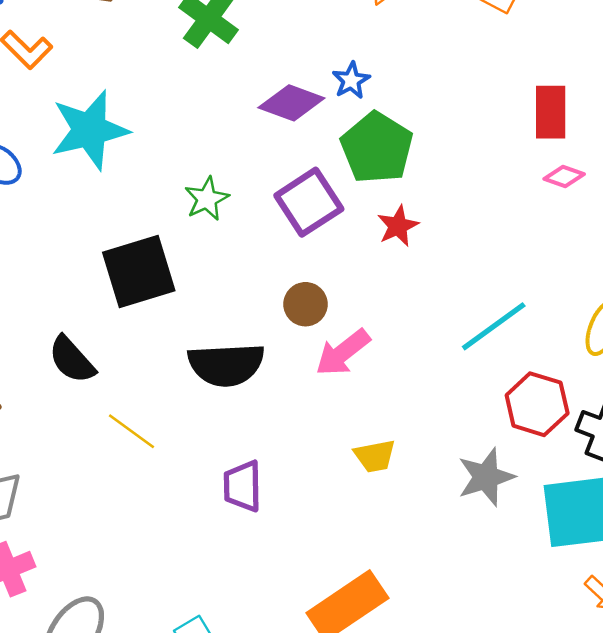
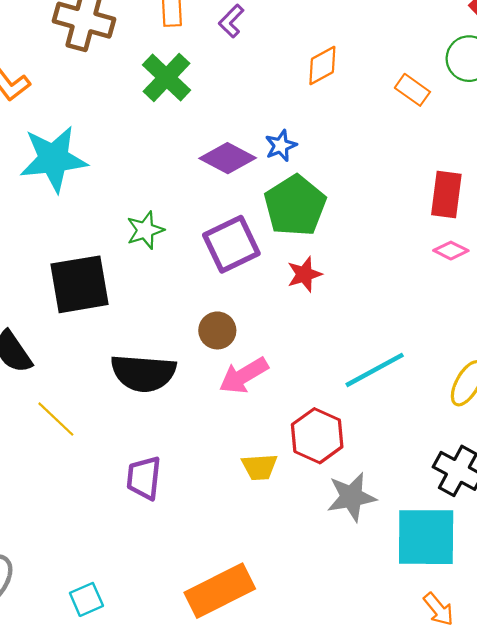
red hexagon: (537, 404) -> (317, 436), moved

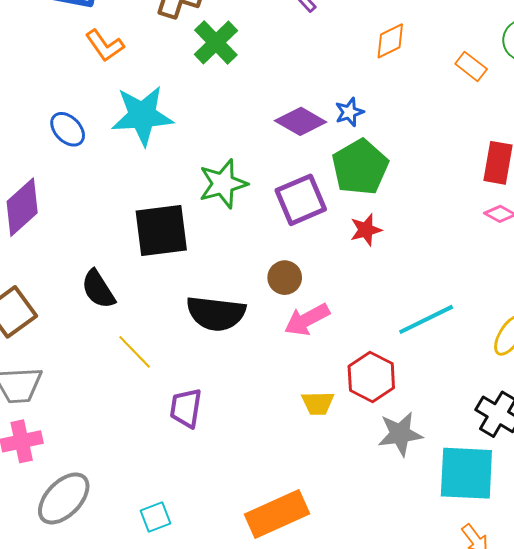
green cross: (167, 77) -> (216, 43), moved
green star: (145, 230) -> (223, 184), size x1.4
purple trapezoid: (144, 478) -> (186, 408), moved

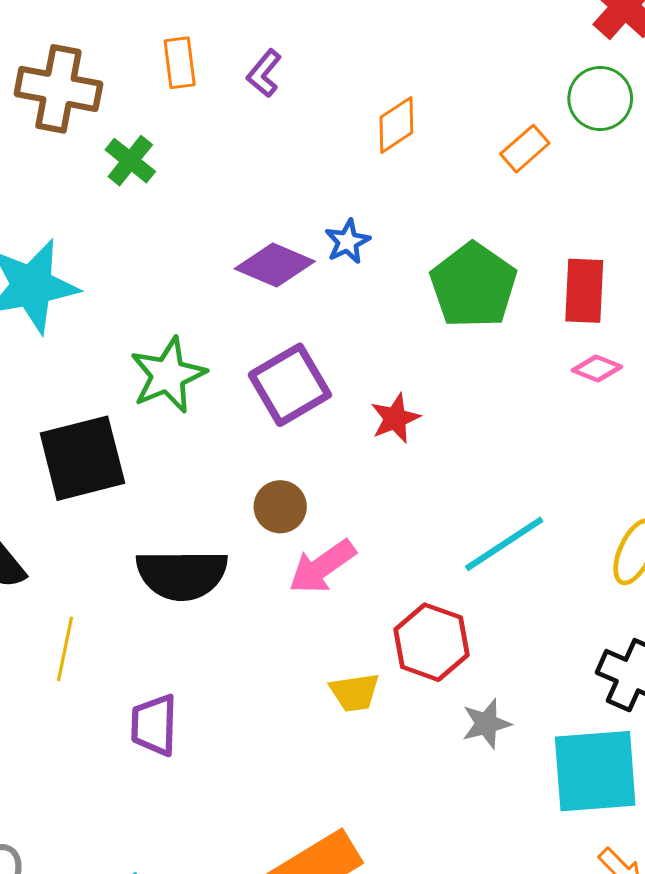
green cross: (216, 43) -> (130, 161), size x0.7
orange rectangle: (471, 66) -> (525, 149), turned -72
green pentagon: (360, 167) -> (473, 285), moved
yellow line: (135, 352) -> (65, 649), turned 63
gray star: (400, 434) -> (486, 724), size x0.7

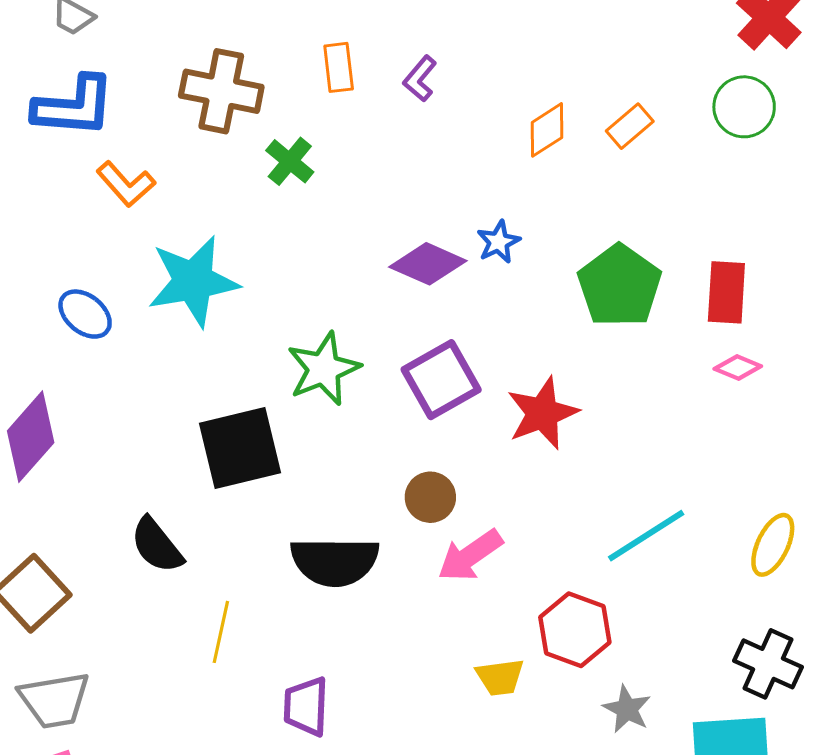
orange rectangle: (525, 149) -> (630, 126), moved
red star: (395, 418) -> (542, 413), size x1.5
gray star: (486, 724) -> (627, 709), turned -30

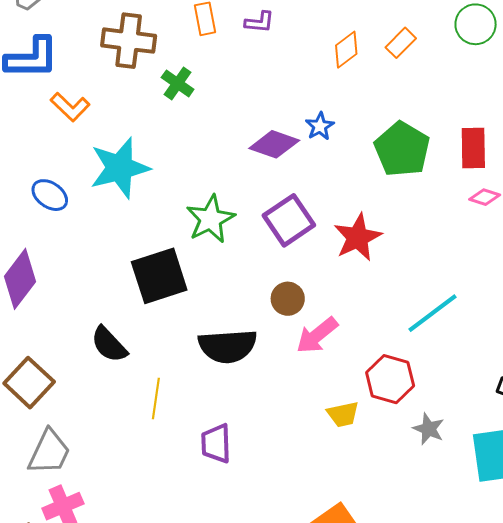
purple L-shape: (420, 79) -> (259, 22), turned -120
gray trapezoid: (54, 700) -> (49, 452), turned -51

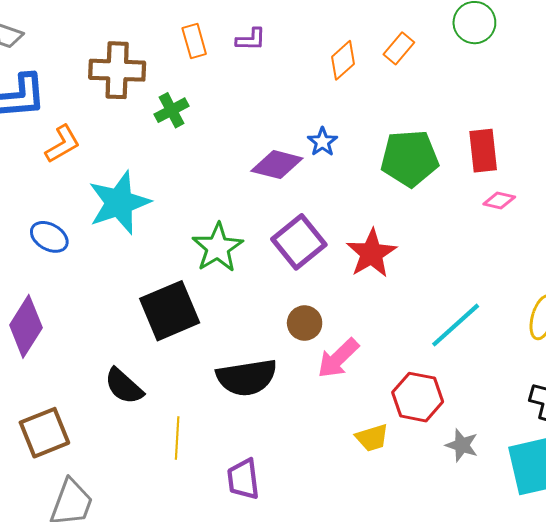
green cross: (178, 83) -> (172, 110), turned 32
orange L-shape: (70, 107) -> (63, 144), turned -69
green pentagon: (402, 149) -> (410, 158), turned -30
brown square: (29, 383) -> (44, 433), turned 30

